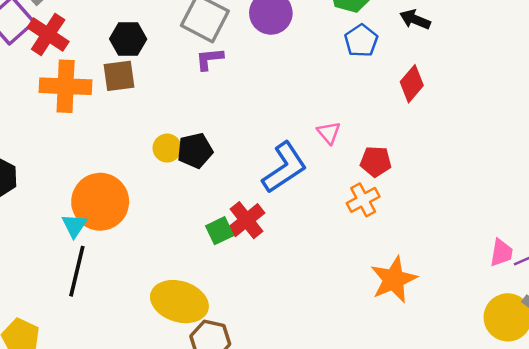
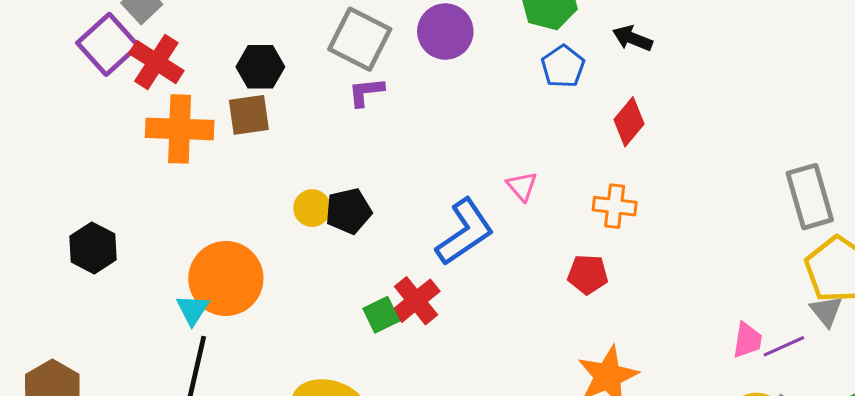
red pentagon: (376, 161) -> (588, 274), moved
orange cross: (363, 200) -> (615, 206), moved, turned 36

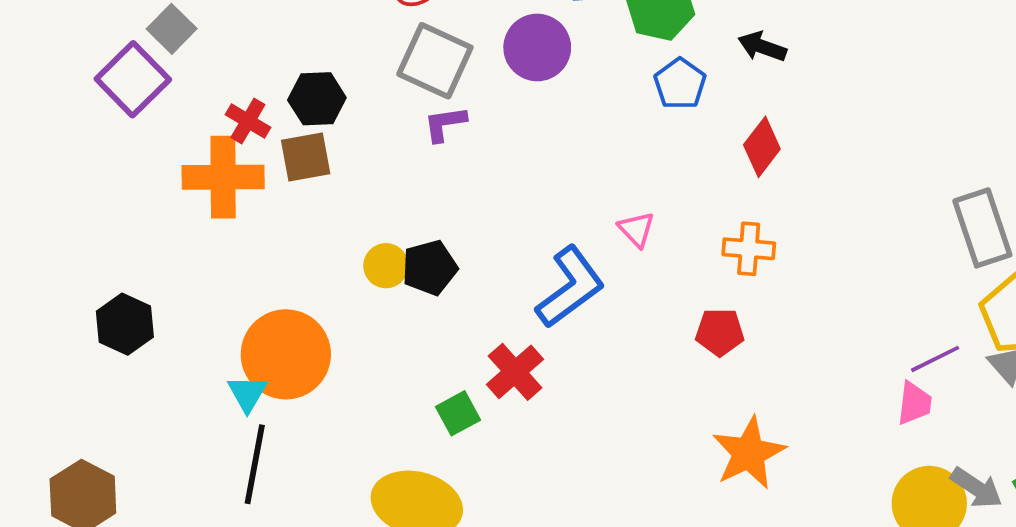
red cross: (156, 62) -> (248, 121), moved, size x0.7
green square: (381, 315) -> (458, 413), moved
purple line: (784, 346) -> (935, 359), moved

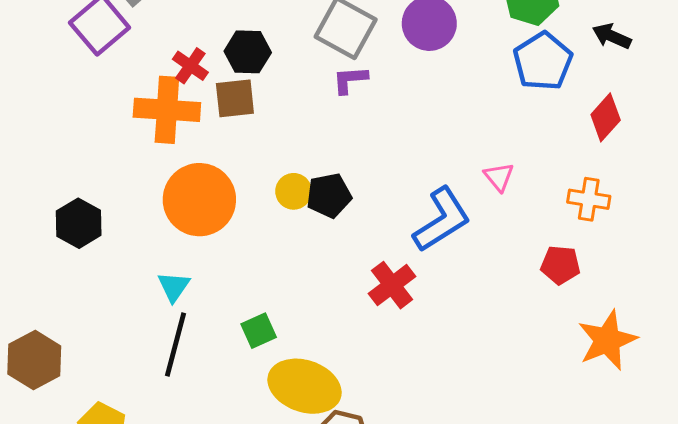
blue pentagon: (680, 84) -> (543, 61), size x1.4
orange circle: (286, 354) -> (199, 200), moved
green square: (458, 413) -> (259, 331), moved
orange star: (749, 453) -> (607, 340), moved

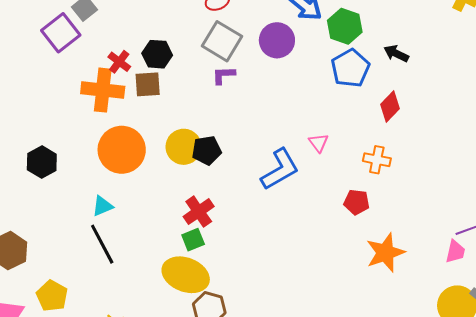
yellow circle: (294, 191) -> (184, 147), size x1.5
red cross: (392, 285) -> (199, 212), moved
cyan triangle: (174, 287) -> (103, 206), turned 30
green square: (259, 331) -> (193, 240), moved
black line: (175, 344) -> (102, 244), turned -45

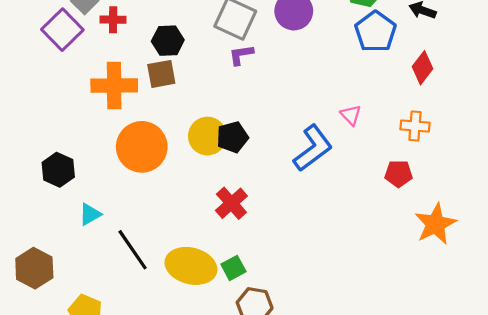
red cross: (119, 62) -> (113, 20), moved, turned -30
cyan triangle: (103, 206) -> (90, 214), moved
green square: (193, 240) -> (233, 268), moved
yellow ellipse: (186, 275) -> (191, 266), moved

